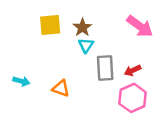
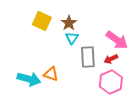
yellow square: (50, 25) -> (42, 21), turned 30
pink arrow: (140, 26) -> (117, 40), moved
cyan arrow: (21, 81) -> (29, 79), moved, size x1.6

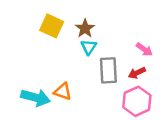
pink arrow: (117, 40) -> (144, 49), size x0.6

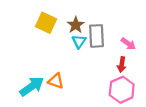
gray rectangle: (108, 70) -> (96, 36), moved
red arrow: (137, 73) -> (122, 64), turned -56
cyan arrow: (36, 98) -> (32, 86), turned -50

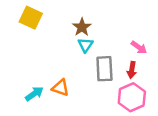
yellow square: (46, 23) -> (31, 18), moved
gray rectangle: (96, 36) -> (104, 69), moved
cyan arrow: (32, 86) -> (34, 94), size x0.7

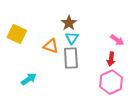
yellow square: (31, 18) -> (17, 34), moved
gray rectangle: (104, 69) -> (71, 58), moved
orange triangle: (60, 88) -> (51, 46), moved

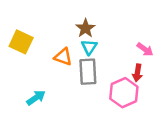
pink hexagon: (111, 82) -> (124, 93), moved

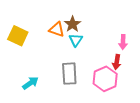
pink arrow: (145, 49) -> (123, 42), turned 56
orange triangle: (63, 57) -> (57, 29), moved
gray rectangle: (88, 72) -> (69, 74), moved

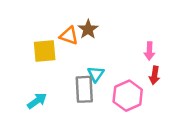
yellow square: (18, 36) -> (45, 51), moved, turned -30
cyan triangle: (76, 40) -> (96, 74), moved
red arrow: (117, 62) -> (155, 75), moved

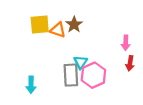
yellow square: (45, 51) -> (40, 25), moved
pink hexagon: (128, 96) -> (93, 75), moved
cyan arrow: (37, 101) -> (31, 85), turned 126

